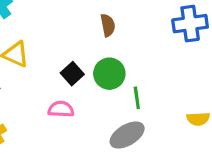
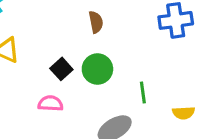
green line: (137, 98) -> (143, 92), moved

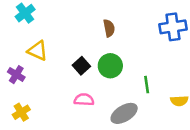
pink semicircle: (50, 103) -> (84, 100), moved

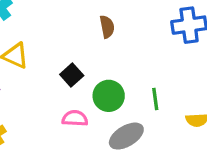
green circle: (110, 66) -> (109, 96), moved

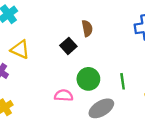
black square: (72, 75) -> (68, 46), moved

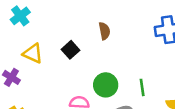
black square: (68, 46) -> (70, 50), moved

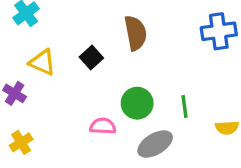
brown semicircle: (104, 31) -> (135, 33), size x1.5

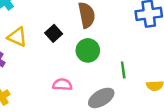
green circle: (137, 103) -> (88, 50), moved

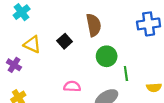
green circle: (88, 50) -> (107, 56), moved

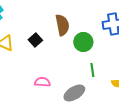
green circle: (107, 56) -> (83, 42), moved

